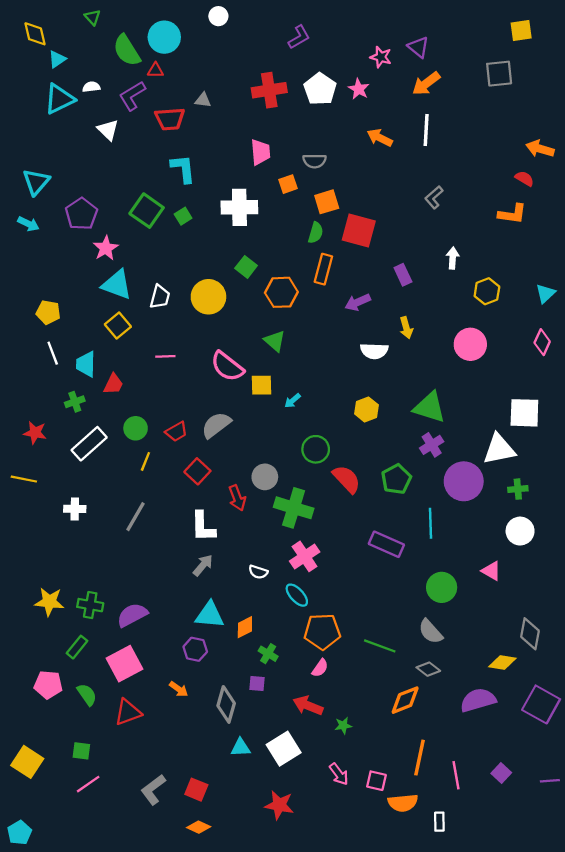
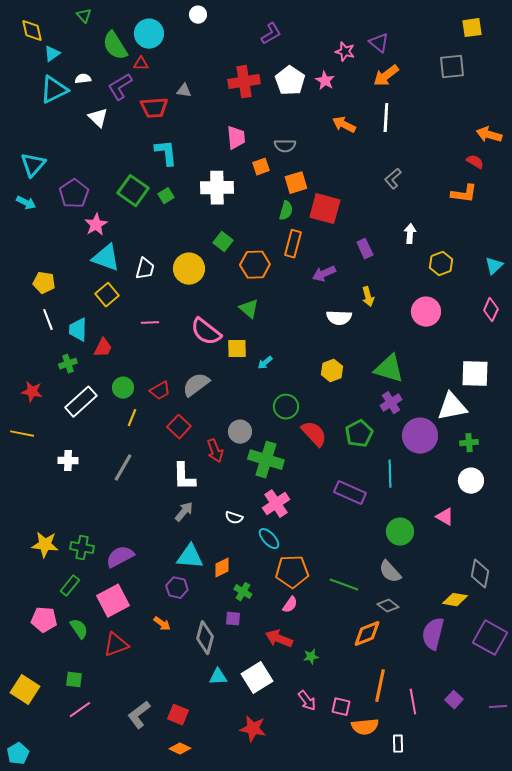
purple semicircle: (478, 700) -> (433, 634), turned -60

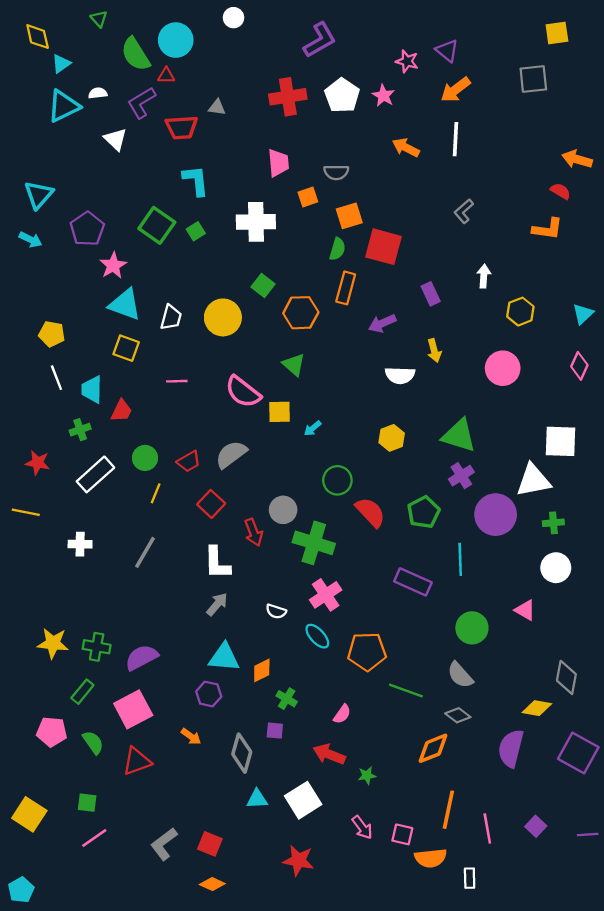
purple L-shape: (271, 34) -> (320, 40), size x1.4
yellow square: (107, 295) -> (126, 348), turned -30
orange pentagon: (292, 572) -> (367, 652), moved

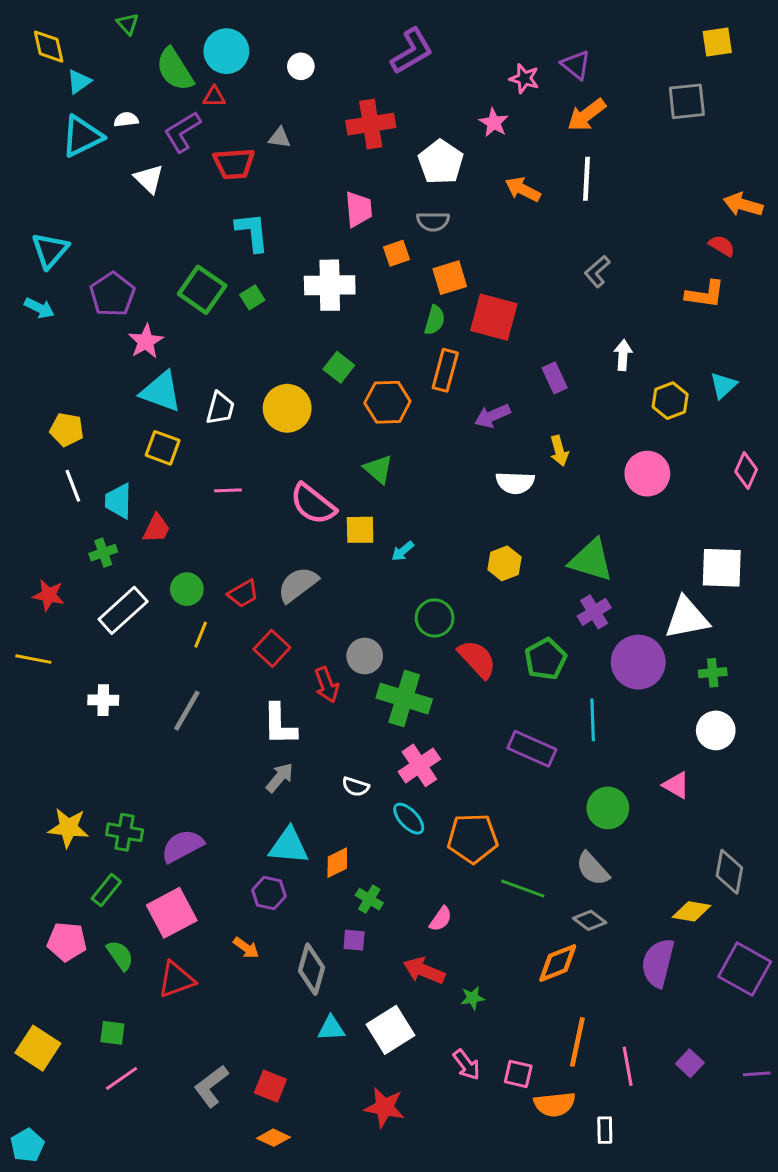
white circle: (234, 18) -> (301, 66), moved
white pentagon: (342, 96) -> (441, 162), moved
cyan triangle: (583, 314) -> (723, 385), moved

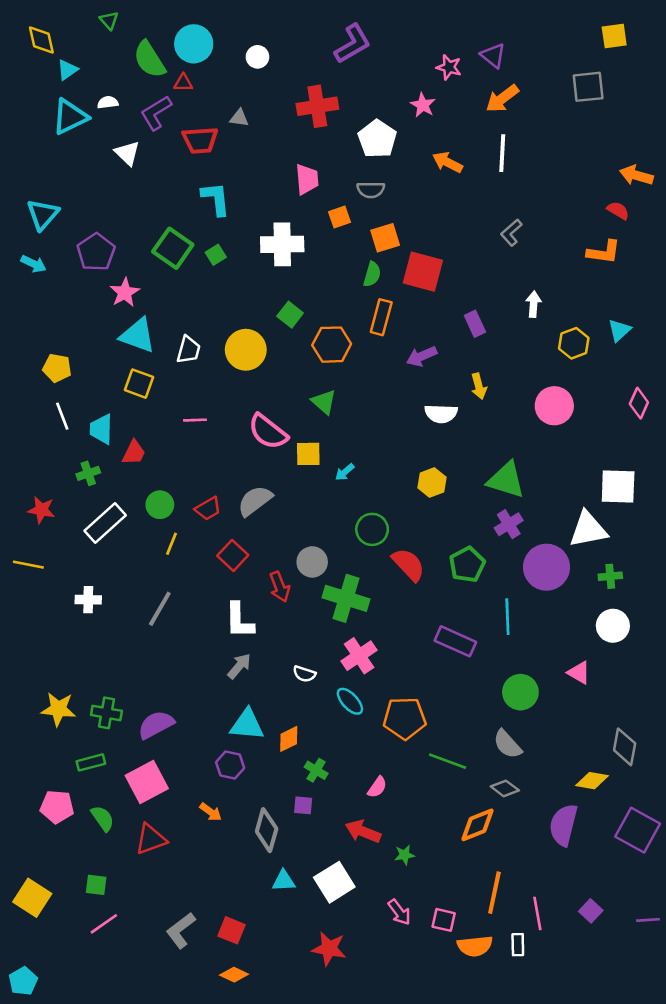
green rectangle: (106, 890) -> (91, 762), turned 36
white rectangle: (605, 1130) -> (518, 945), moved

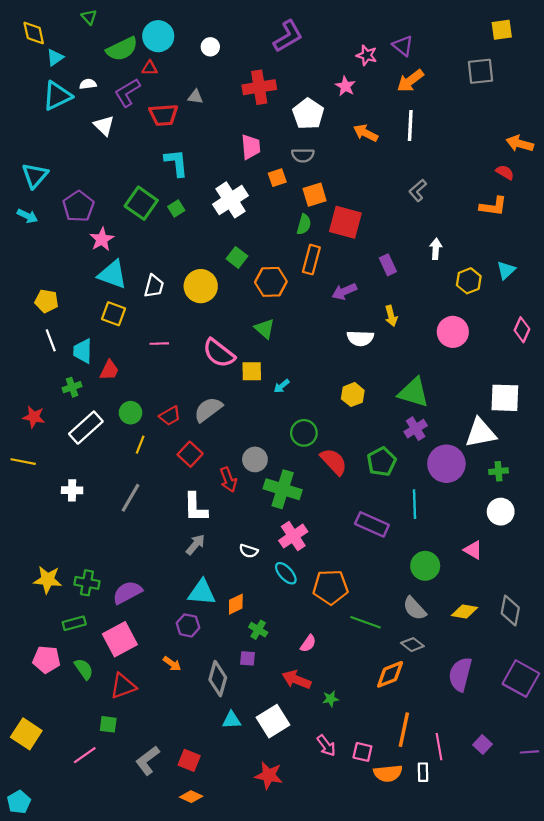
green semicircle: (149, 59) -> (122, 49), turned -84
white cross: (282, 244) -> (231, 200), turned -32
yellow diamond: (592, 781) -> (465, 612), moved
green square: (96, 885) -> (108, 724), moved

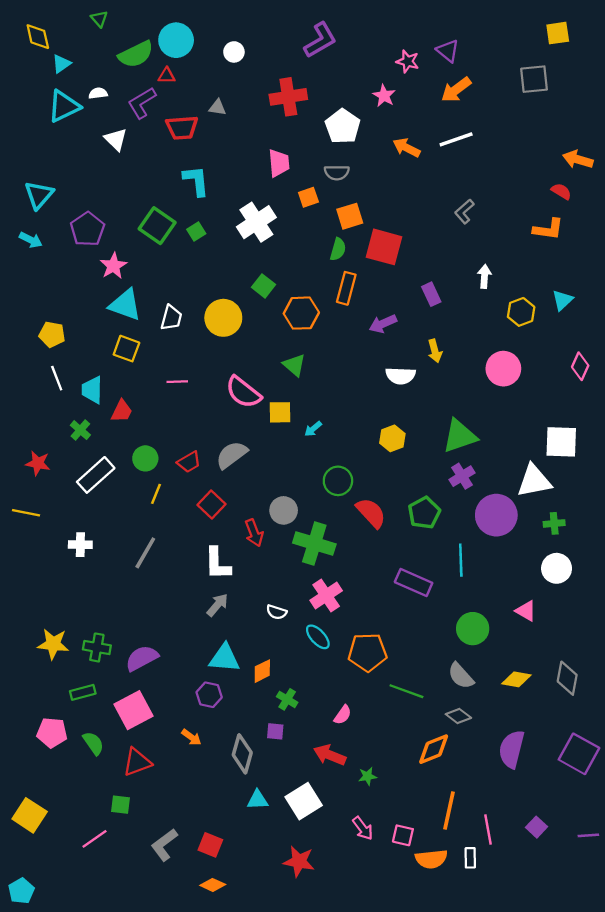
white line: (410, 126) -> (456, 139), turned 68
green cross: (72, 387) -> (80, 430), turned -30
green triangle: (413, 392) -> (460, 436), turned -36

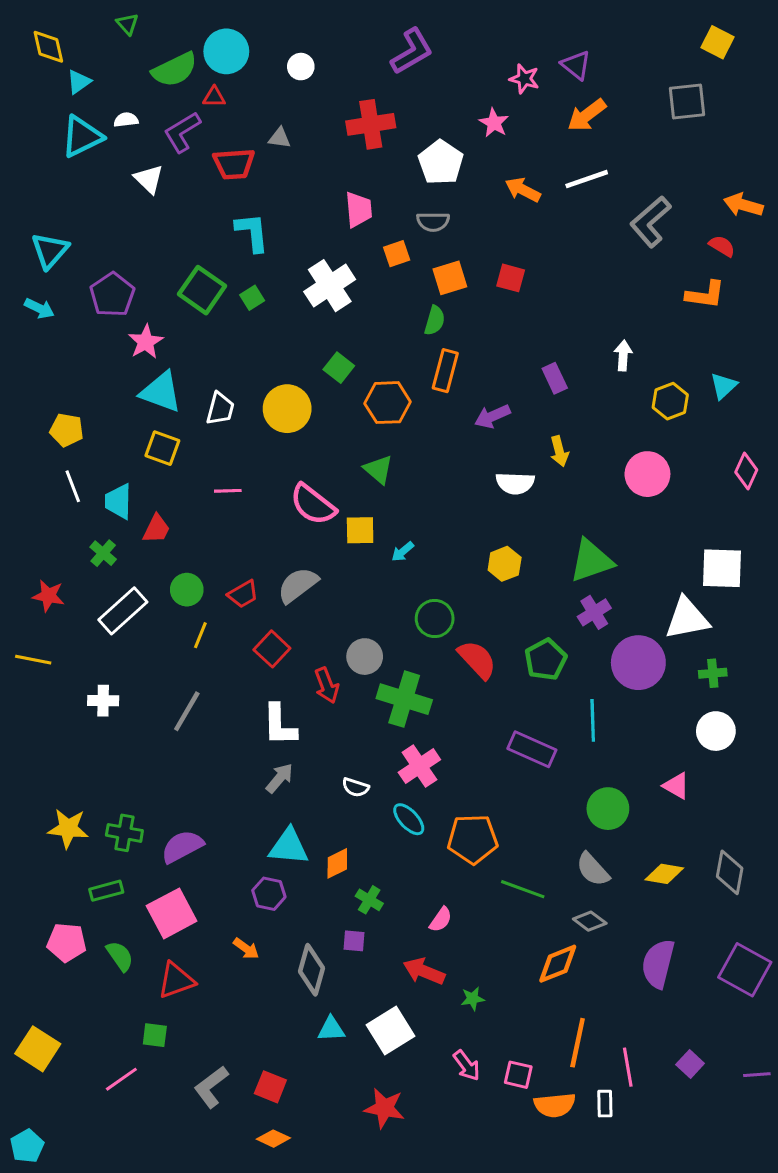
yellow square: (558, 33) -> (717, 42), turned 35
gray L-shape: (464, 211) -> (651, 222), moved, size x1.6
red square: (384, 247) -> (511, 278), moved, size x0.6

